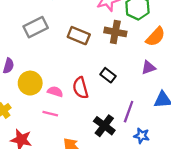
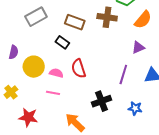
black rectangle: (108, 75) -> (62, 42), moved
purple line: (129, 112) -> (123, 75), moved
black cross: (104, 126) -> (102, 101), turned 36

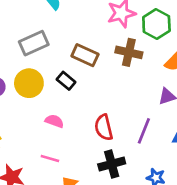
yellow circle: (34, 67) -> (29, 83), moved
red semicircle: (79, 69) -> (104, 127), moved
pink line: (53, 93) -> (50, 159), moved

